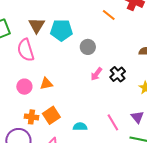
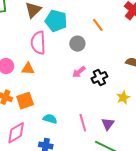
orange line: (109, 15) -> (98, 25), moved
pink semicircle: (26, 50) -> (38, 43), moved

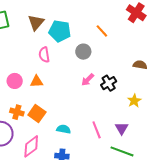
pink semicircle: (38, 43) -> (44, 55), size x0.7
orange square: (25, 101) -> (37, 114), turned -30

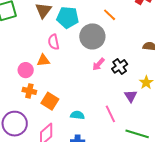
gray circle: (83, 52) -> (92, 36), size x1.6
orange triangle: (37, 81) -> (43, 60), moved
orange cross: (17, 112) -> (29, 91), moved
purple triangle: (122, 128) -> (131, 96), moved

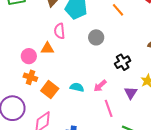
gray circle: (92, 36) -> (96, 37), moved, size x0.6
pink arrow: (98, 64) -> (100, 86), moved
cyan semicircle: (77, 115) -> (77, 87), moved

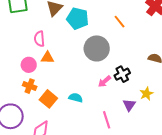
pink semicircle: (59, 31) -> (39, 39), moved
gray circle: (96, 37) -> (97, 48), size x1.6
pink arrow: (100, 86) -> (104, 81), moved

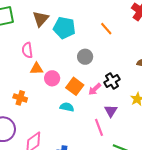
gray circle: (97, 48) -> (85, 57), size x0.6
pink circle: (29, 65) -> (52, 78), moved
orange square: (48, 99) -> (75, 86), moved
purple triangle: (129, 105) -> (111, 111), moved

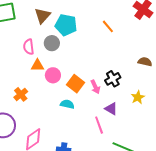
gray circle: (85, 57) -> (52, 43), moved
pink arrow: (95, 89) -> (95, 87), turned -72
orange cross: (20, 98) -> (21, 94), turned 32
purple triangle: (111, 111) -> (111, 109), turned -32

